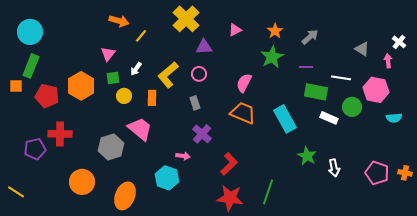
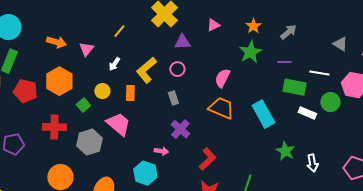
orange arrow: (119, 21) -> (56, 42), moved
green square: (113, 78) -> (83, 105), moved, turned -32
red cross: (60, 134) -> (54, 127), moved

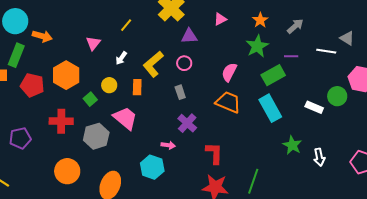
orange arrow: (56, 42) -> (42, 36), moved
white line: (319, 73) -> (326, 51), moved
green rectangle: (294, 87) -> (273, 75), moved, turned -40
red L-shape: (207, 159) -> (214, 153), turned -45

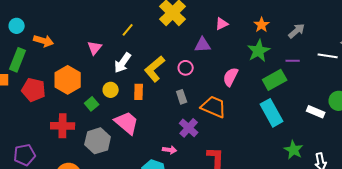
cyan circle: (15, 21) -> (17, 26), size x0.6
purple triangle: (189, 36) -> (203, 45), moved
white arrow: (121, 58) -> (123, 63), size x1.5
orange trapezoid: (228, 102) -> (214, 107), moved
purple pentagon: (20, 138) -> (25, 155), moved

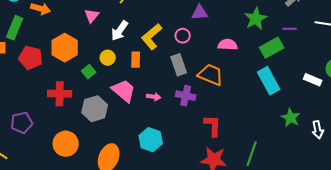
pink semicircle: (231, 77) -> (228, 45), turned 66
gray rectangle: (182, 97) -> (179, 65), size x1.5
purple cross: (189, 128) -> (186, 96), turned -30
pink arrow: (170, 150) -> (154, 97), moved

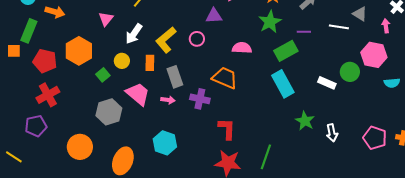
gray rectangle: (179, 65) -> (175, 77), moved
red cross: (60, 94) -> (48, 95), moved, turned -30

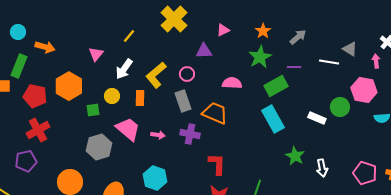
green square: (103, 75) -> (93, 110), turned 32
gray rectangle: (175, 77) -> (183, 101), moved

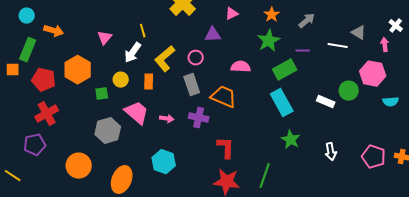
yellow line: (129, 36) -> (143, 31), moved, turned -56
green star: (295, 156) -> (291, 140), moved

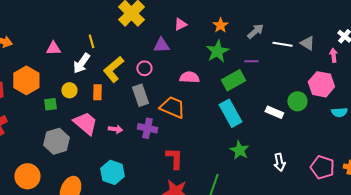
pink triangle: (105, 38) -> (53, 48), turned 49
white line: (338, 46) -> (282, 44), moved

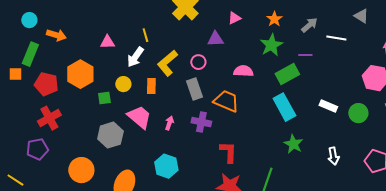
gray triangle: (307, 43) -> (361, 16), moved
green circle: (297, 101) -> (358, 113), moved
pink arrow: (115, 129) -> (169, 123), turned -80

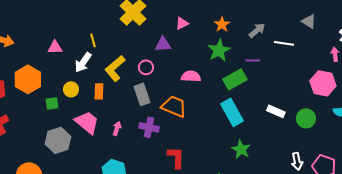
white arrow: (333, 156) -> (297, 161), moved

